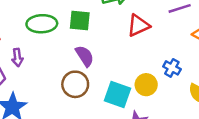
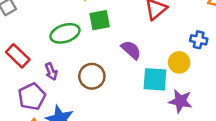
purple semicircle: (85, 56) -> (131, 50), moved
brown circle: (75, 84) -> (92, 76), moved

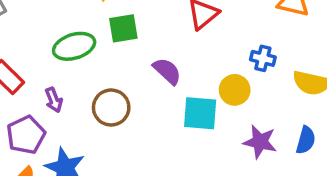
purple star: (180, 101) -> (260, 142), moved

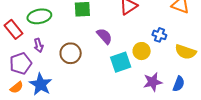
green ellipse: (74, 46) -> (39, 16), moved
cyan square: (200, 113) -> (121, 62), turned -30
purple star: (260, 142) -> (153, 82), turned -30

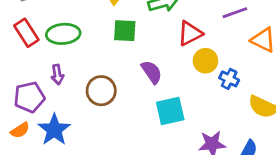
red rectangle: (13, 29) -> (26, 33), moved
yellow circle: (142, 51) -> (205, 61), moved

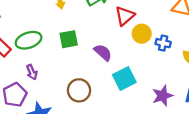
green square: (125, 31) -> (69, 39), moved
brown circle: (101, 91) -> (79, 90), moved

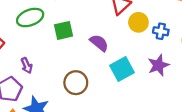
green ellipse: (29, 40) -> (30, 18), moved
purple star: (162, 96) -> (158, 65), moved

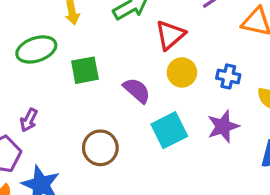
yellow circle: (138, 22) -> (182, 72), moved
purple arrow: (27, 66) -> (29, 120), turned 49

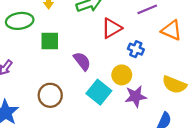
yellow circle: (182, 72) -> (122, 75), moved
blue cross: (228, 76) -> (136, 49), moved
cyan square: (169, 130) -> (99, 92), turned -35

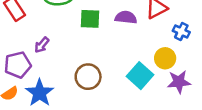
purple semicircle: (82, 61) -> (126, 17), moved, turned -48

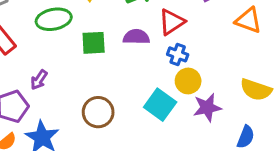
blue cross: (181, 31) -> (178, 54), moved

